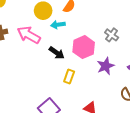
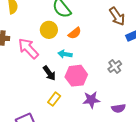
cyan arrow: (58, 25) -> (65, 54), moved
gray cross: (112, 35) -> (115, 66), moved

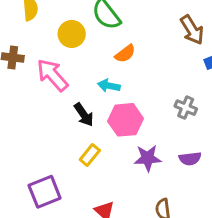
yellow circle: (49, 30) -> (72, 34), moved
gray cross: (115, 66) -> (186, 108), turned -32
purple semicircle: (118, 108) -> (190, 159), moved

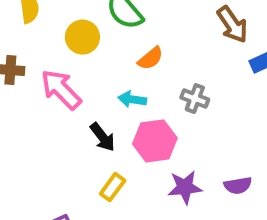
gray cross: (186, 108) -> (195, 99), moved

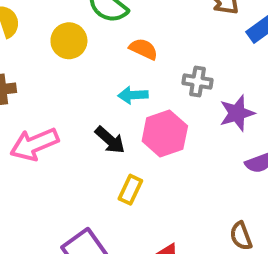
orange semicircle: (150, 58) -> (143, 49), turned -104
pink arrow: (61, 89) -> (34, 144), moved, turned -57
purple star: (185, 187) -> (237, 113), moved

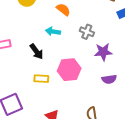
pink hexagon: (165, 133) -> (69, 70), moved
yellow rectangle: (130, 190) -> (41, 79), turned 56

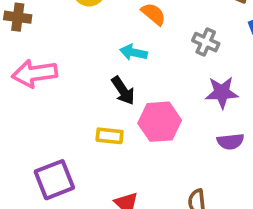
gray cross: (87, 32) -> (206, 42), moved
black arrow: (36, 52) -> (123, 91), moved

